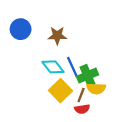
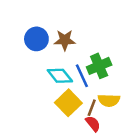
blue circle: (21, 29) -> (36, 39), moved
green cross: (88, 76) -> (99, 66), moved
red semicircle: (82, 109) -> (93, 124), turned -120

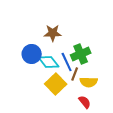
blue circle: (36, 39) -> (32, 54), moved
brown line: (92, 108) -> (75, 74), moved
red semicircle: (93, 124) -> (85, 102), moved

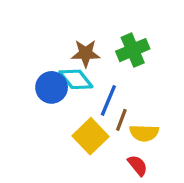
green cross: (81, 54) -> (133, 50), moved
cyan diamond: (49, 62) -> (76, 79), moved
blue line: (67, 62) -> (108, 100), turned 48

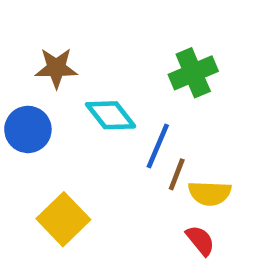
brown star: (86, 53) -> (56, 68), moved
blue circle: (52, 87) -> (28, 129), moved
yellow square: (91, 136) -> (63, 219), moved

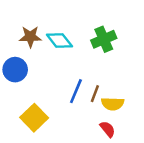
cyan diamond: (111, 115) -> (59, 40), moved
blue line: (158, 146) -> (76, 91), moved

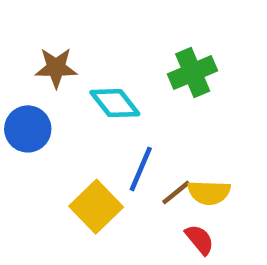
cyan diamond: (59, 40) -> (115, 103), moved
brown line: (95, 94) -> (176, 193), moved, turned 30
yellow square: (34, 118) -> (96, 207), moved

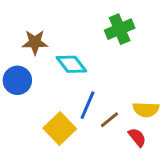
green cross: (193, 72) -> (120, 29), moved
yellow semicircle: (209, 193) -> (146, 110), moved
red semicircle: (200, 240) -> (137, 137), moved

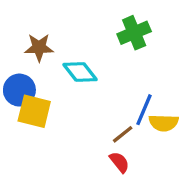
blue line: (88, 105) -> (144, 110), moved
yellow square: (60, 129) -> (34, 111), moved, turned -32
red semicircle: (137, 137) -> (119, 162), moved

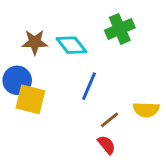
cyan diamond: (80, 72) -> (71, 45), moved
blue line: (144, 110) -> (89, 86), moved

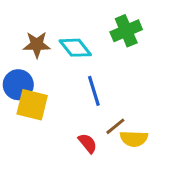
blue line: (89, 86) -> (94, 91), turned -40
yellow semicircle: (146, 110) -> (134, 139), moved
red semicircle: (107, 145) -> (88, 143), moved

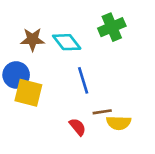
brown line: (115, 126) -> (102, 112), turned 30

